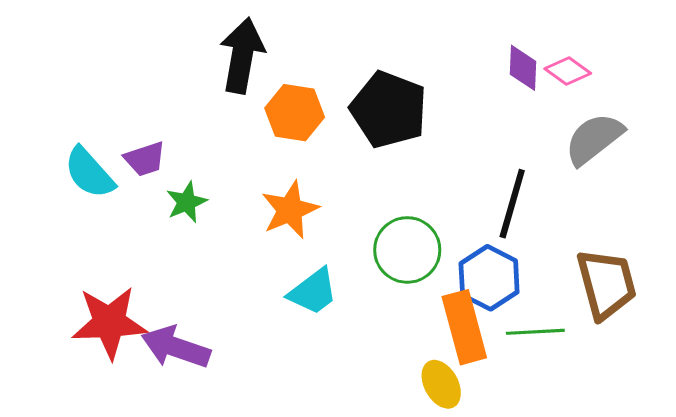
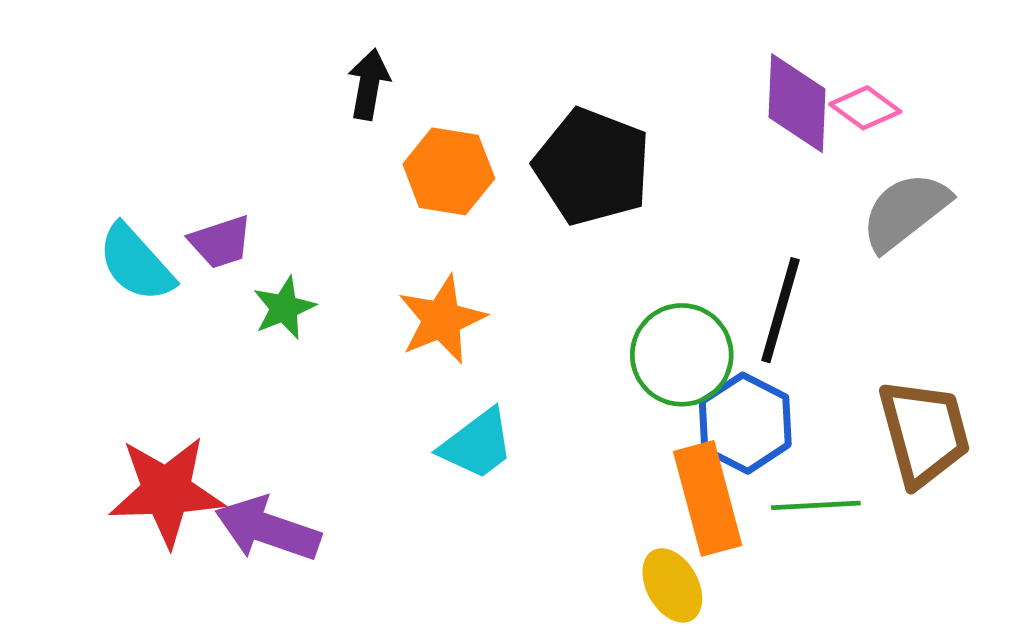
black arrow: (242, 56) -> (369, 84), size x0.6
purple diamond: (523, 68) -> (797, 103), size x1.4
green circle: (407, 250) -> (682, 355), moved

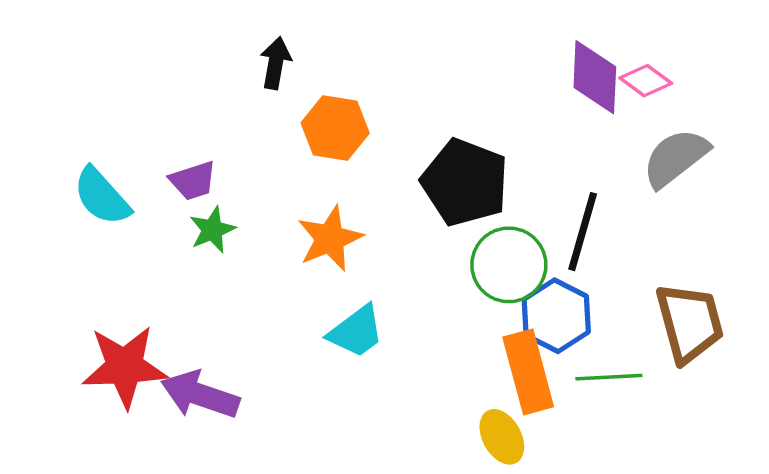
black pentagon: (592, 167) -> (465, 182), moved
purple trapezoid: (221, 242) -> (193, 181), moved

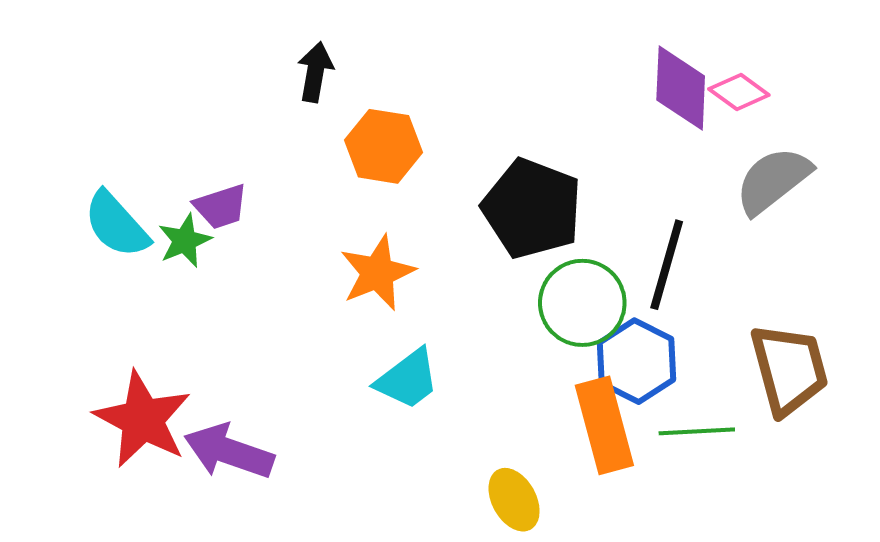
green star: (212, 230) -> (185, 241), moved
red star: (125, 367) -> (143, 419), turned 30
yellow ellipse: (502, 437) -> (514, 500), moved

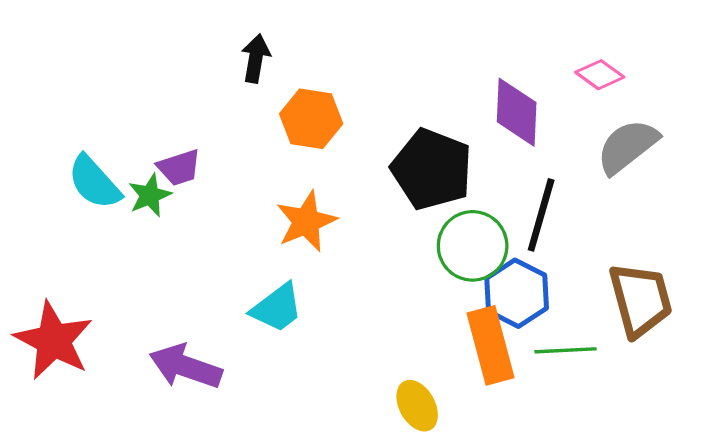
purple diamond: (681, 88) -> (517, 112), moved
cyan trapezoid: (408, 379) -> (277, 308), moved
red star: (143, 419) -> (53, 340), moved

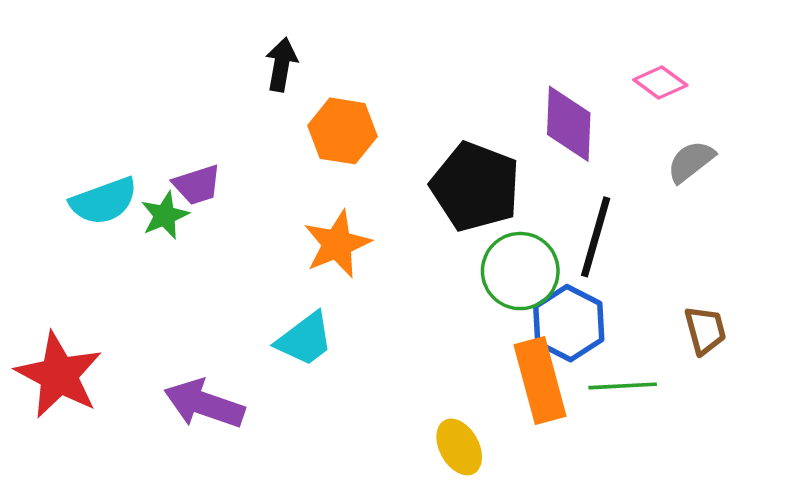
gray semicircle: (627, 146) -> (691, 161), size x0.7
cyan semicircle: (94, 182) -> (104, 201), turned -68
brown trapezoid: (641, 300) -> (705, 330), size x0.6

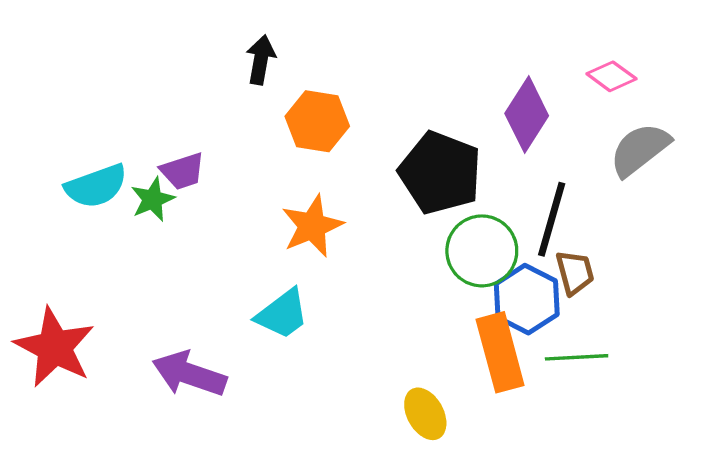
purple diamond: (569, 124) -> (527, 115), turned 30
gray semicircle: (691, 161) -> (640, 149), size x1.4
brown trapezoid: (705, 330) -> (575, 273), moved

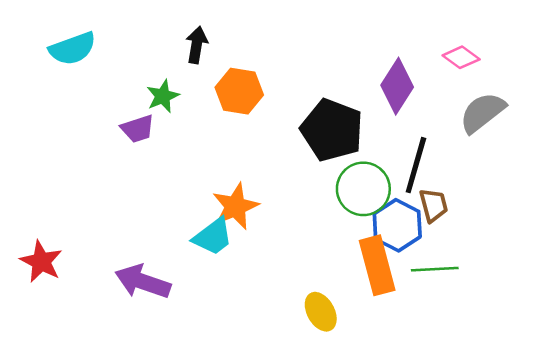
cyan semicircle: (96, 186) -> (73, 49), moved
green star: (153, 199) -> (163, 96), moved
orange star: (312, 226) -> (235, 206), moved
red star: (55, 347) -> (41, 262), size x0.7

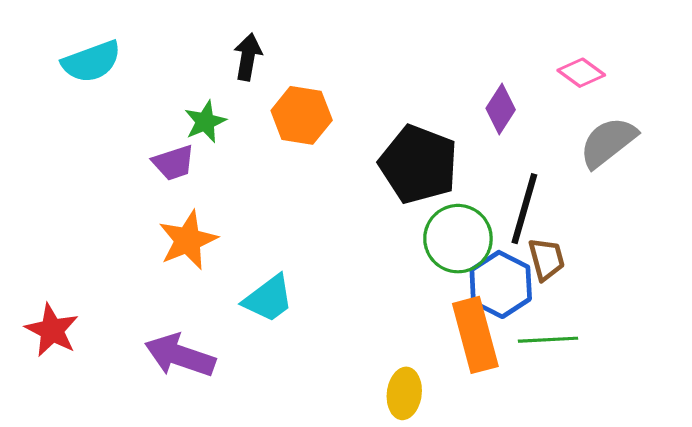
purple diamond: (397, 86) -> (501, 109), size x0.7
orange star: (235, 206) -> (188, 240), moved
yellow ellipse: (321, 312) -> (404, 393), turned 36

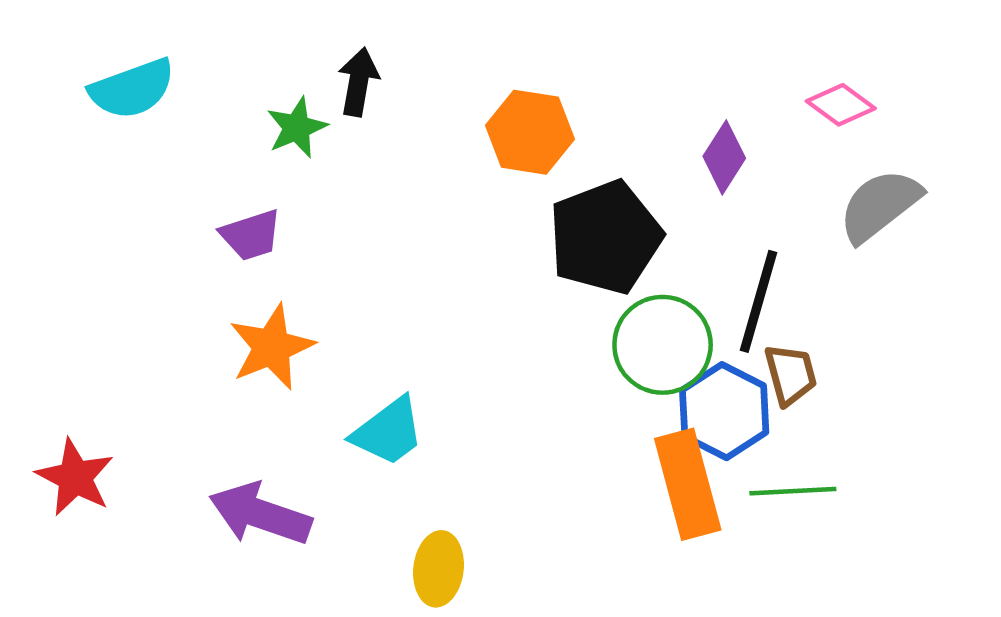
orange hexagon: (302, 115) -> (530, 132), moved
green star: (205, 122) -> (297, 128), moved
black pentagon: (418, 164) -> (605, 237), turned 30
yellow ellipse: (404, 393) -> (438, 569), moved

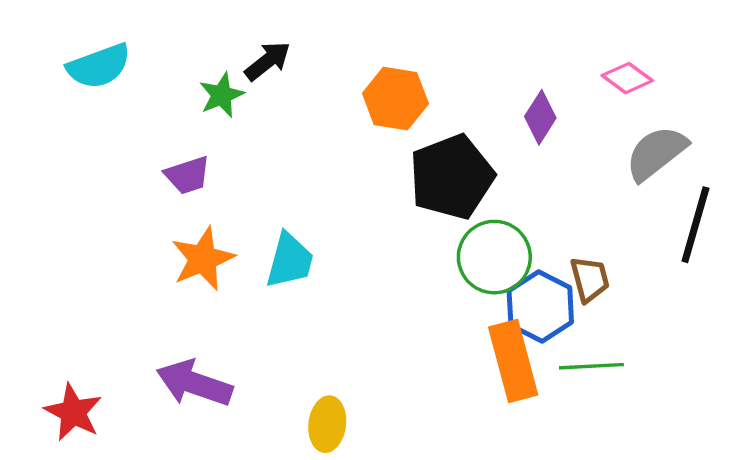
black arrow: (358, 82) -> (268, 61), turned 42
black line: (759, 301) -> (695, 225), moved
cyan trapezoid: (388, 432) -> (290, 260), moved, turned -38
red star: (75, 477) -> (73, 412), moved

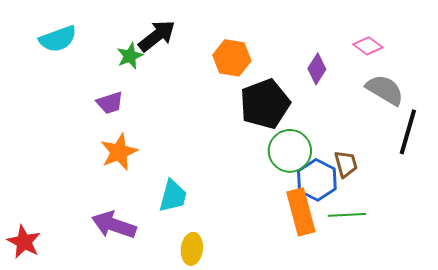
black arrow: (268, 61) -> (157, 36), size x1.4
gray semicircle: (656, 153) -> (385, 90), turned 69
cyan trapezoid: (290, 260) -> (173, 196), moved
red star: (73, 412) -> (24, 242), moved

